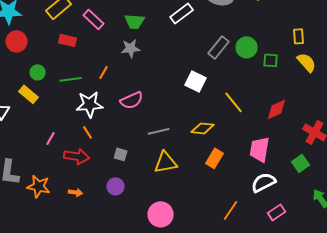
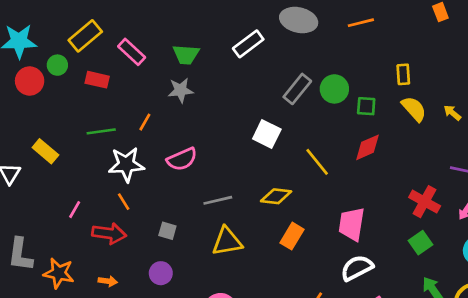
green circle: (38, 72) -> (57, 65), moved
red diamond: (277, 109) -> (368, 147), moved
green square: (301, 163) -> (421, 243), moved

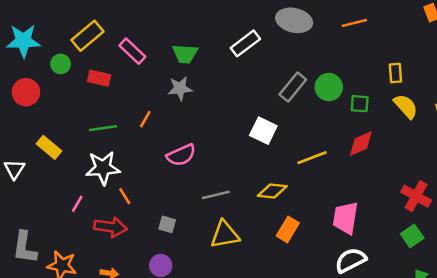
red circle: (30, 81) -> (26, 92), moved
yellow line: (317, 162) -> (312, 158), turned -72
white star: (126, 164) -> (103, 168), moved

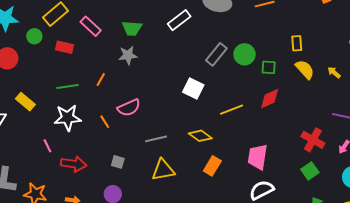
yellow diamond: (272, 191) -> (200, 136), turned 30
orange line: (125, 196) -> (105, 122), moved
pink line: (77, 204) -> (47, 146), turned -56

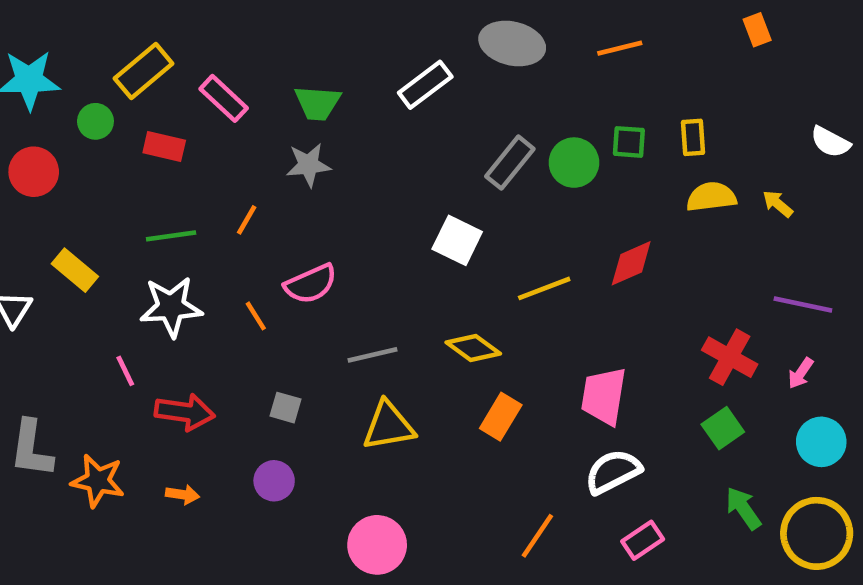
green square: (269, 67) -> (629, 142), moved
yellow semicircle: (305, 69) -> (711, 197), turned -55

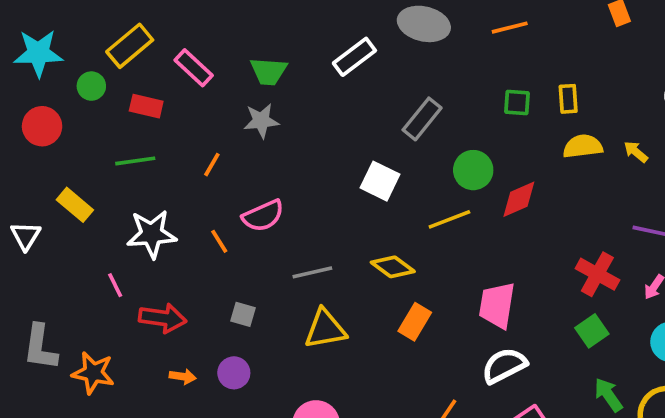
green circle: (574, 163) -> (473, 170), moved
green line: (171, 236) -> (135, 161), moved
orange arrow: (182, 495) -> (183, 377), moved

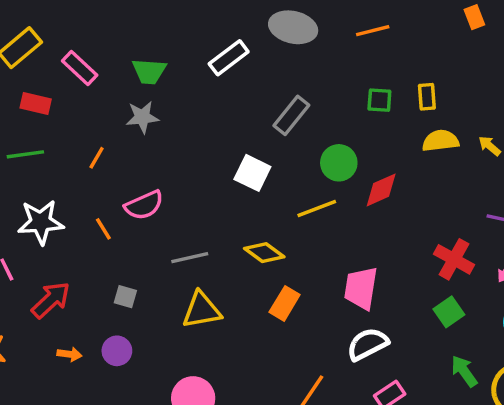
red arrow: (163, 318) -> (51, 300), turned -51

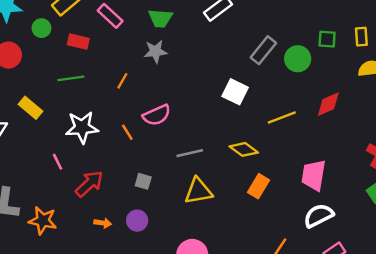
green circle: (339, 163) -> (298, 59), moved

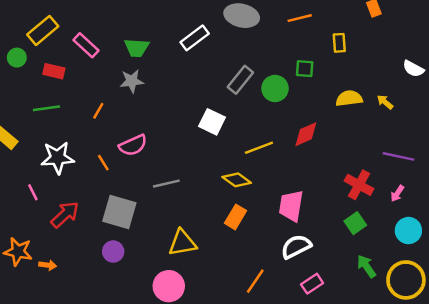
yellow rectangle: (361, 37) -> (339, 43), moved
yellow diamond: (244, 149) -> (237, 180), moved
gray square: (143, 181) -> (119, 212), size x2.0
yellow triangle: (198, 191) -> (182, 243), moved
orange arrow: (103, 223) -> (48, 265), moved

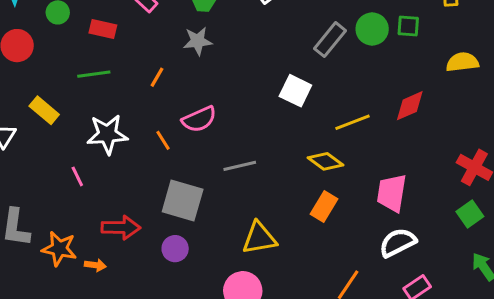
green circle: (275, 88) -> (372, 29), moved
red arrow: (65, 214) -> (121, 228), moved, turned 44

